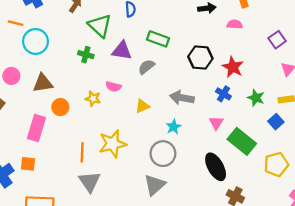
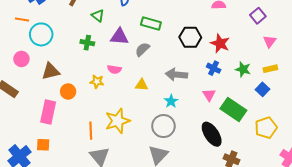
green triangle: (100, 26) -> (98, 16), size x0.6
pink circle: (11, 76) -> (21, 59), moved
yellow triangle: (142, 106) -> (142, 85), turned 32

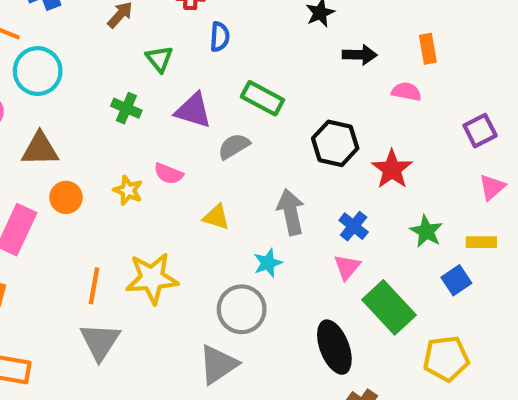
blue cross: (214, 68) -> (354, 226), moved
gray arrow: (176, 75) -> (291, 212), turned 60

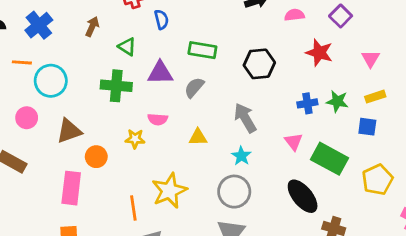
green cross: (126, 108) -> (116, 86), size x1.5
purple square: (480, 131) -> (341, 16), moved
red star: (392, 169) -> (319, 53), moved
blue cross: (354, 226) -> (307, 103), moved, turned -30
blue square: (456, 280) -> (367, 127), turned -30

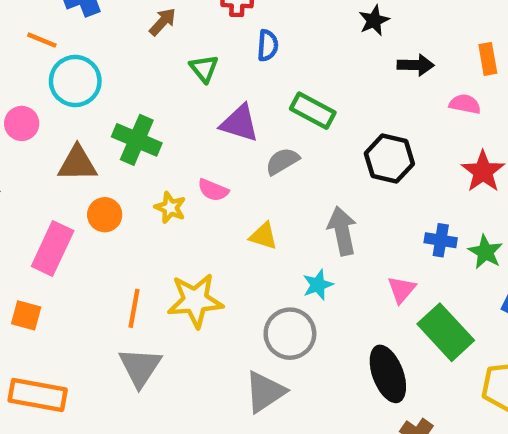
green cross: (116, 86) -> (137, 140), moved

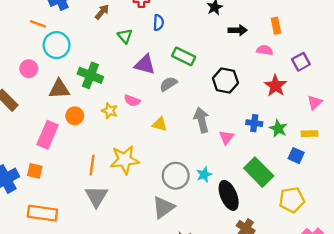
cyan star: (318, 285) -> (204, 175), moved
pink triangle: (402, 289) -> (227, 137), moved

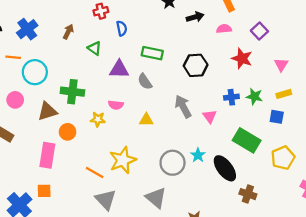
gray semicircle: (168, 84) -> (145, 82), turned -77
orange line: (92, 165) -> (95, 172), turned -54
gray triangle: (163, 207) -> (156, 198), moved, turned -30

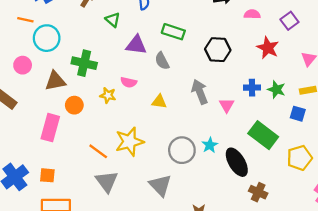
orange square: (44, 191) -> (47, 175), moved

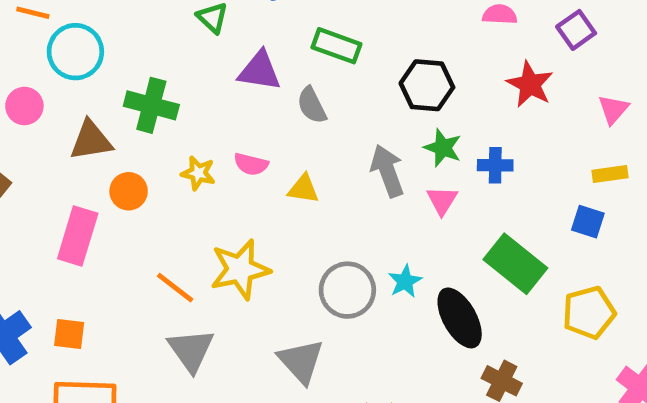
pink semicircle: (129, 82) -> (251, 164), moved
green star: (276, 90) -> (443, 148), moved

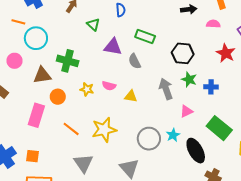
pink triangle: (442, 200) -> (186, 111), moved, turned 32
orange line: (175, 288) -> (71, 129), moved

